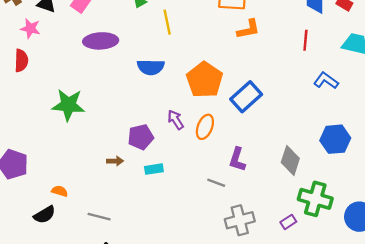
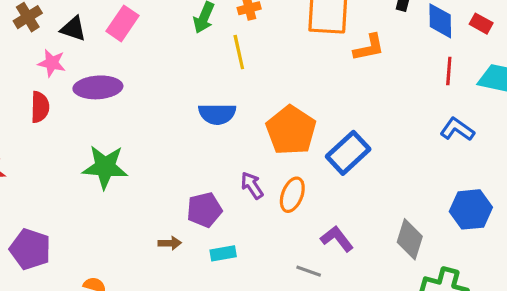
orange L-shape: (248, 29) -> (369, 48), moved
red line: (305, 40) -> (449, 71), moved
purple ellipse: (101, 41) -> (98, 87), moved
purple L-shape: (237, 159) -> (337, 239), turned 125

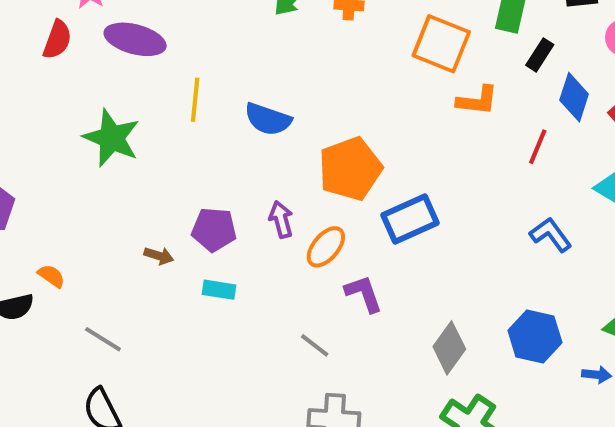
yellow line: (239, 52) -> (195, 100), moved
red line: (449, 71) -> (538, 147), moved
purple L-shape: (337, 239) -> (364, 294), moved

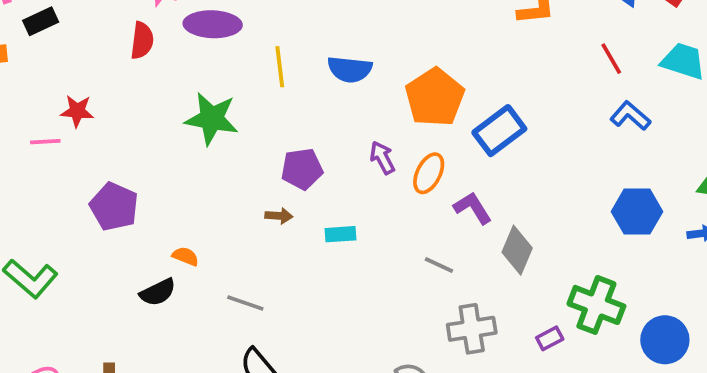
red line: (538, 147) -> (611, 59), moved, turned -40
purple pentagon: (214, 230) -> (302, 169), moved
gray diamond: (449, 348) -> (517, 250), moved

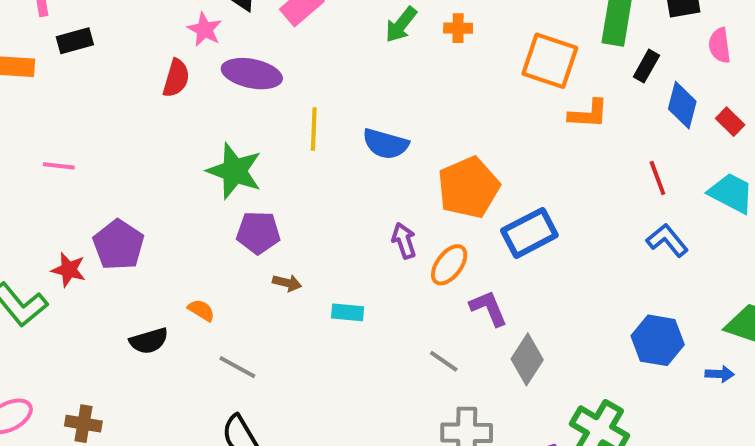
red star: (77, 111) -> (69, 270), moved
purple pentagon: (302, 169) -> (258, 233), moved
orange semicircle: (185, 256) -> (201, 310), moved

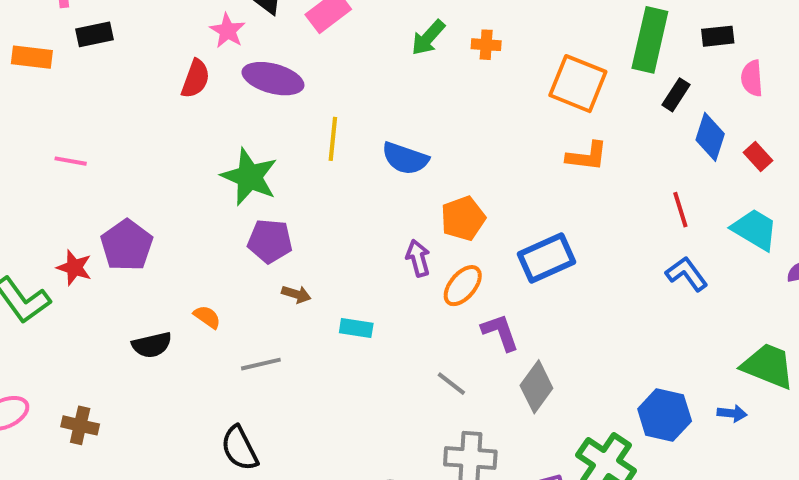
orange L-shape: (588, 114) -> (587, 156), moved
orange pentagon: (468, 187) -> (463, 218), moved, size x0.7
blue hexagon: (658, 340) -> (665, 415), moved
gray line: (237, 367) -> (261, 364), moved, turned -45

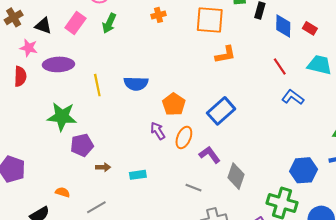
green arrow: (428, 38) -> (109, 23), moved

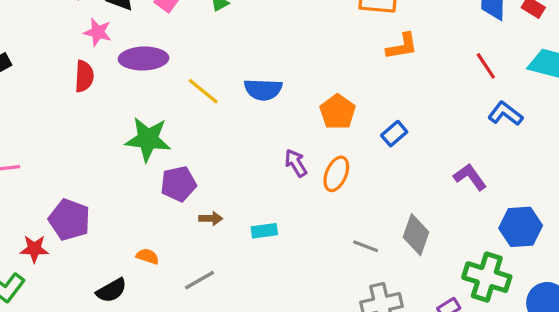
yellow line: (97, 85) -> (203, 91), turned -40
orange pentagon: (174, 104) -> (338, 112), moved
blue rectangle: (221, 111) -> (394, 134), size x0.6
purple L-shape: (210, 155) -> (470, 177), moved
gray line: (193, 188) -> (366, 246), moved

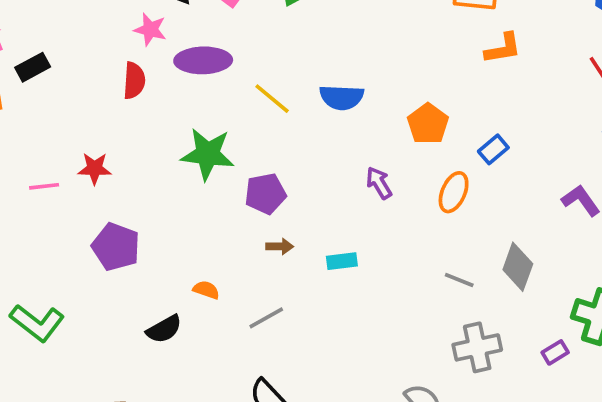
orange ellipse: (336, 174) -> (454, 192), moved
purple pentagon: (178, 184) -> (265, 194), moved
red star: (34, 249) -> (95, 168), moved

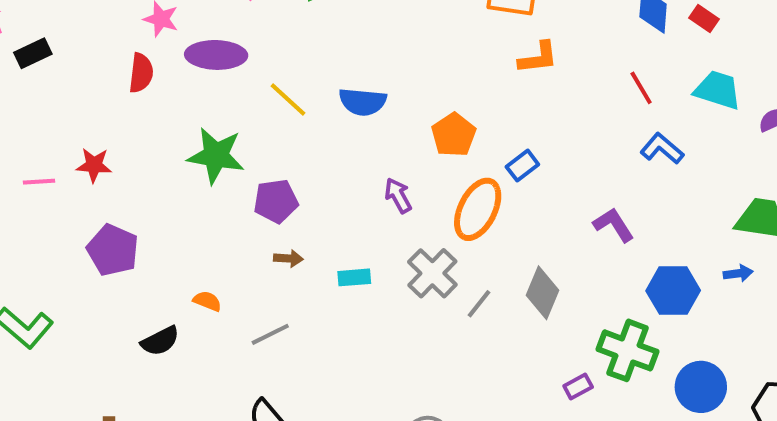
orange ellipse: (454, 192) -> (478, 209), size x1.4
gray line: (459, 280) -> (479, 304), turned -76
gray cross: (477, 347) -> (432, 273), moved, turned -36

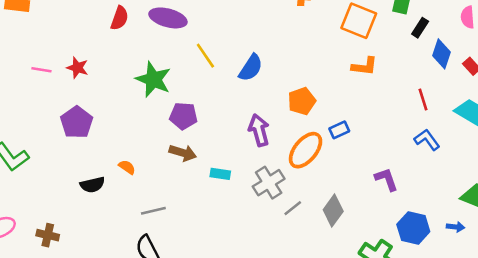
blue semicircle: (363, 102) -> (251, 68), turned -76
purple arrow: (398, 196) -> (259, 130), size x1.4
brown arrow: (288, 258) -> (183, 153), size x1.5
gray line: (270, 334) -> (153, 211), moved

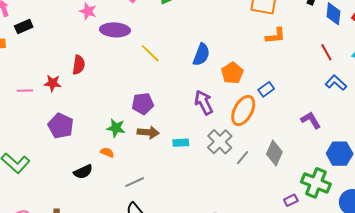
red semicircle: (120, 18) -> (79, 65), moved
blue semicircle: (251, 68) -> (201, 55), moved
green star: (153, 79) -> (116, 128), moved, size x0.7

